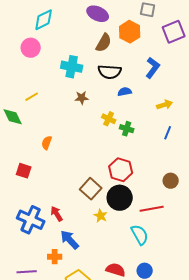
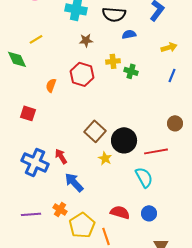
yellow cross: (109, 119) -> (113, 61), turned -32
red hexagon: (121, 170) -> (82, 74), moved
orange cross: (55, 257) -> (60, 209), moved, turned 32

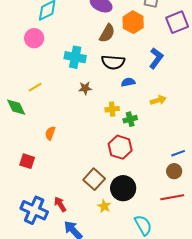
yellow arrow: (169, 47) -> (158, 100), moved
green cross: (131, 71) -> (130, 119), turned -32
red hexagon: (82, 74) -> (120, 147), moved
blue line: (172, 75) -> (178, 153), moved, turned 48
red line: (156, 151) -> (172, 197), moved

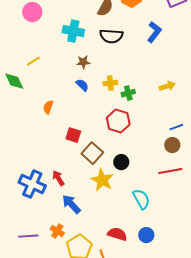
blue semicircle: (128, 82) -> (82, 85), moved, turned 56
yellow arrow: (158, 100) -> (167, 86), moved
red square: (27, 161) -> (73, 135), moved
black circle: (123, 188) -> (121, 162), size x0.6
yellow star: (104, 206) -> (102, 180), size x1.6

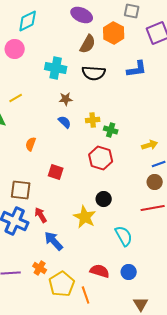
blue L-shape: (154, 32) -> (137, 69), turned 45
yellow arrow: (167, 86) -> (150, 145), moved
green cross: (128, 93) -> (111, 130), turned 32
brown square: (92, 153) -> (21, 190), moved, turned -35

